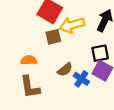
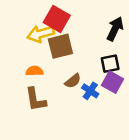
yellow arrow: (72, 25) -> (41, 34), moved
brown square: (53, 37) -> (60, 46), size x1.5

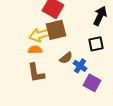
yellow arrow: (41, 34) -> (40, 35), moved
purple square: (113, 82) -> (92, 83), moved

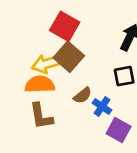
brown square: (56, 30) -> (69, 57), turned -35
orange semicircle: (35, 50) -> (40, 84), size x1.5

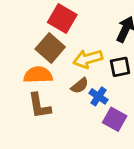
brown square: (69, 57) -> (50, 48), moved
yellow arrow: (47, 64) -> (88, 59), moved

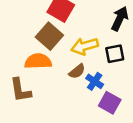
brown L-shape: (39, 106) -> (20, 90), moved

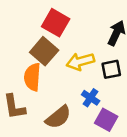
orange semicircle: (38, 61) -> (32, 77), turned -84
brown semicircle: (77, 71) -> (58, 117), moved, size x1.5

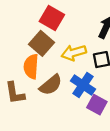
blue cross: (91, 98) -> (83, 85), size x1.5
brown semicircle: (58, 117) -> (51, 85), moved

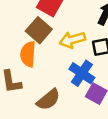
brown semicircle: (51, 85) -> (48, 100), moved

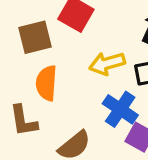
brown square: (39, 30) -> (35, 37), moved, turned 35

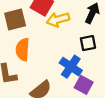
yellow arrow: (107, 63) -> (58, 19), moved

